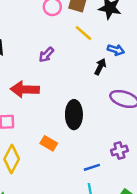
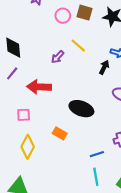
yellow line: (84, 33) -> (78, 46), moved
black ellipse: (74, 115) -> (81, 109), turned -70

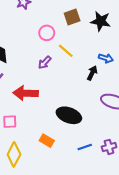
brown square: (85, 13) -> (72, 17), turned -35
pink circle: (63, 16) -> (47, 33), moved
blue line: (97, 154) -> (85, 147), moved

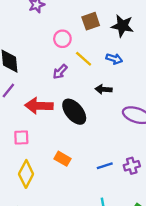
blue arrow: (106, 58) -> (114, 59), moved
black arrow: (92, 73) -> (104, 89), moved, turned -112
black ellipse: (69, 115) -> (74, 112), moved, turned 30

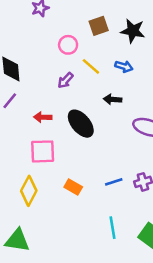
red arrow: (39, 106) -> (43, 117), size x0.6
pink square: (21, 138) -> (43, 151), moved, size x1.5
orange rectangle: (62, 159) -> (73, 187), moved

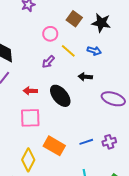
brown square: (99, 26) -> (74, 19), turned -35
orange rectangle: (73, 187) -> (54, 146), size x1.5
yellow diamond: (29, 191) -> (28, 160), moved

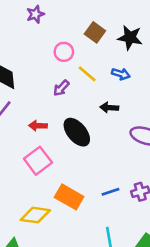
pink square: (30, 118) -> (38, 161), turned -35
yellow diamond: (28, 160) -> (35, 215), turned 70

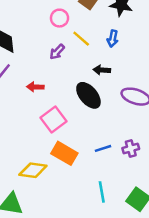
blue arrow: (121, 74) -> (113, 39), turned 84
black ellipse: (77, 132) -> (88, 95), moved
pink square: (38, 161) -> (53, 119), moved

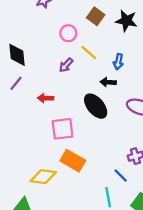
blue arrow: (113, 39) -> (118, 62), moved
pink square: (53, 119) -> (63, 129), turned 30
blue line: (103, 148) -> (121, 176), moved, turned 63

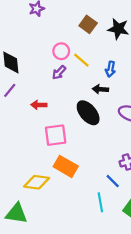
pink circle: (68, 33) -> (61, 51), moved

